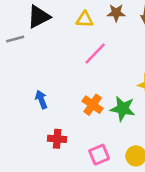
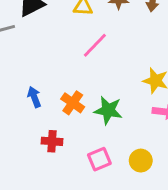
orange cross: (93, 105) -> (73, 103), moved
green star: (123, 109) -> (108, 110), moved

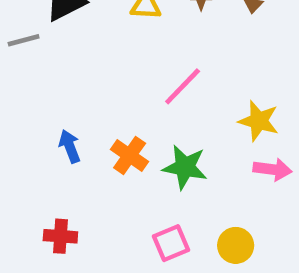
pink line: (95, 45) -> (183, 86), moved
red cross: (52, 141) -> (60, 236), moved

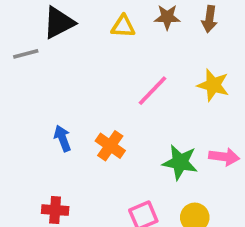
yellow star: (259, 121) -> (213, 85), moved
green star: (185, 167) -> (180, 162), moved

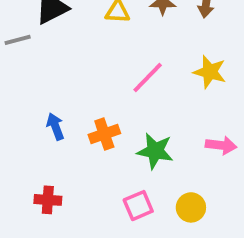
orange cross: (110, 146) -> (104, 134), turned 36
green star: (180, 162) -> (155, 151), moved

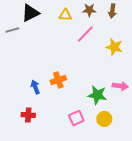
pink line: (148, 78) -> (85, 34), moved
blue arrow: (55, 126) -> (35, 87), moved
green star: (155, 151) -> (97, 95), moved

